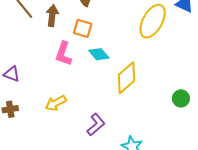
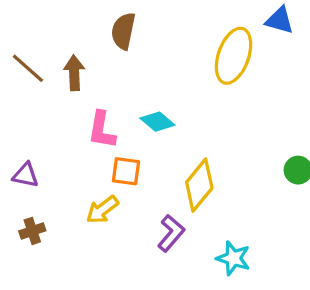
orange square: (83, 28) -> (126, 171), moved
yellow diamond: (126, 78) -> (199, 185), moved

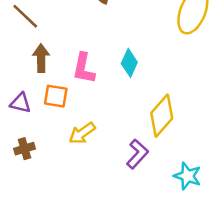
brown arrow: (74, 73) -> (41, 58), moved
cyan diamond: (157, 122) -> (129, 63), turned 72
orange square: (126, 171) -> (56, 96), moved

